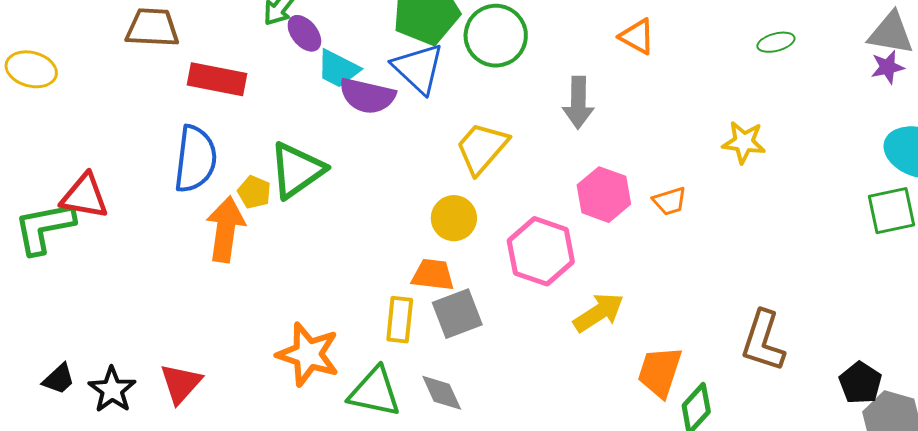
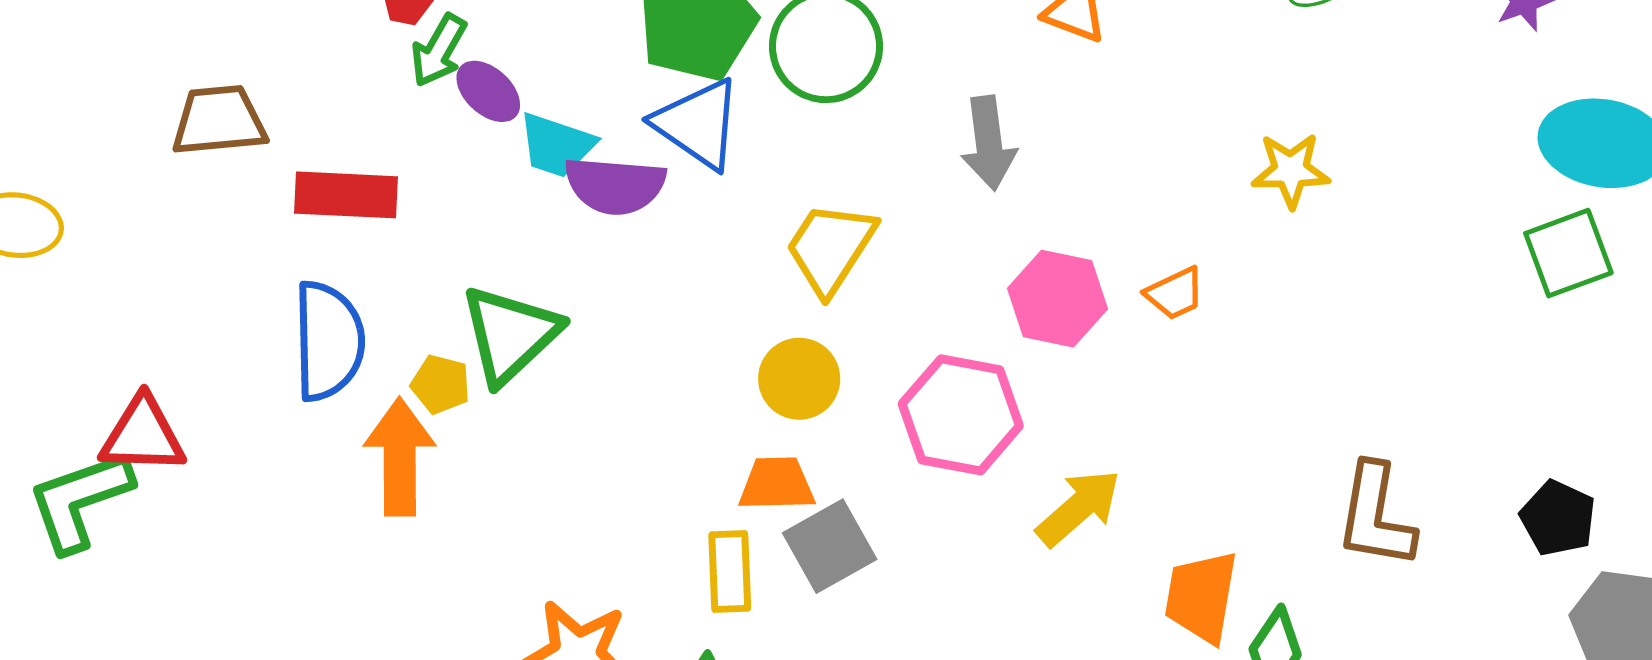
black pentagon: (860, 383) -> (1558, 518), moved

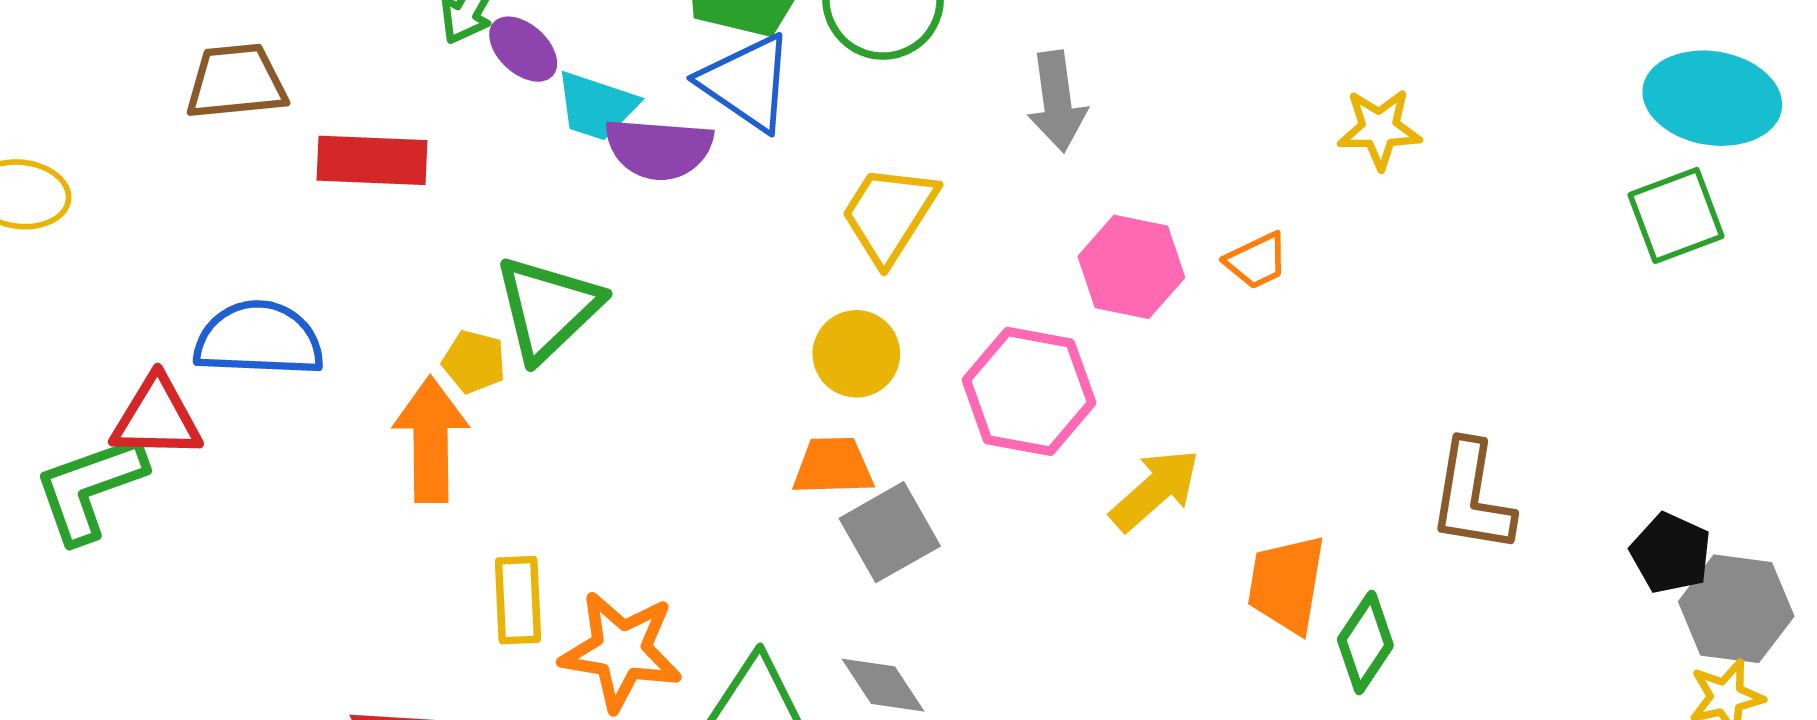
blue semicircle: (328, 341) -> (259, 339), moved, turned -86
black pentagon: (1558, 518) -> (1671, 553), moved
yellow rectangle: (730, 571) -> (518, 600), moved

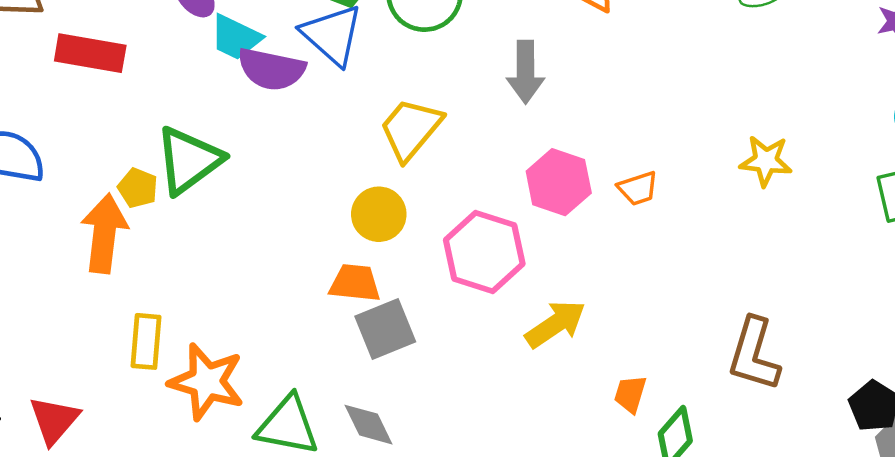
yellow star: (1379, 129) -> (766, 161), moved
orange trapezoid: (1286, 584) -> (630, 394), size x0.6

